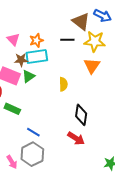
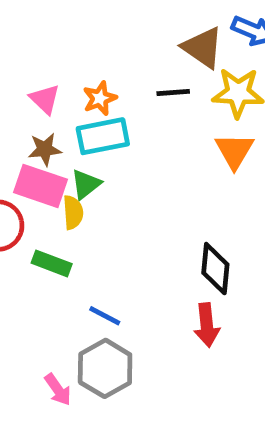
brown star: (21, 60) -> (45, 149), moved
yellow semicircle: (63, 84) -> (73, 212), moved
red arrow: (76, 138) -> (207, 325), turned 54

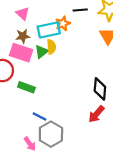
orange star: (100, 98) -> (63, 23), moved
yellow semicircle: (73, 212) -> (51, 47), moved
blue line: (105, 316) -> (40, 116), moved
red arrow: (207, 325) -> (96, 114), turned 48

